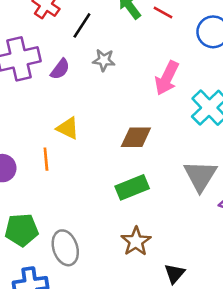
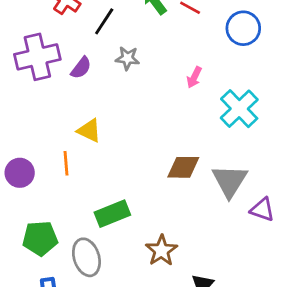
pink arrow: (167, 78) -> (194, 77), size x0.6
brown diamond: (136, 137) -> (183, 167), moved
green rectangle: (132, 187) -> (112, 214), moved

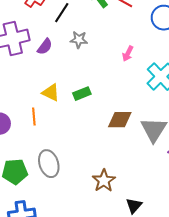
green rectangle: (112, 214) -> (82, 94), moved, size x0.7
gray ellipse: (86, 257) -> (49, 164), moved

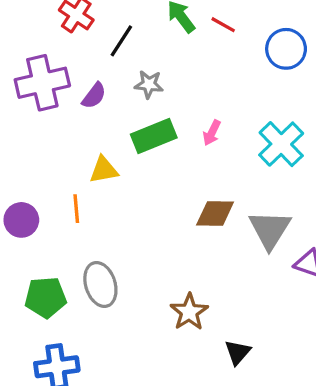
pink arrow: (128, 54) -> (212, 133), moved
yellow triangle: (51, 93) -> (104, 170), turned -36
green rectangle: (82, 94) -> (154, 136), moved, size x1.5

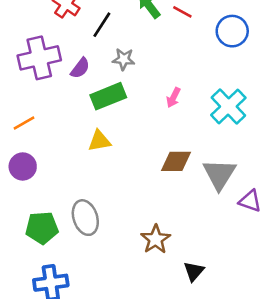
green rectangle: (154, 136) -> (108, 96), moved
yellow triangle: (104, 170) -> (99, 141), moved
orange line: (76, 209) -> (24, 123), moved, turned 65

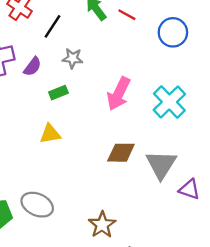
green rectangle: (108, 96) -> (58, 93), size x0.6
pink arrow: (173, 97) -> (119, 94), size x1.8
gray ellipse: (85, 218) -> (37, 205), turned -48

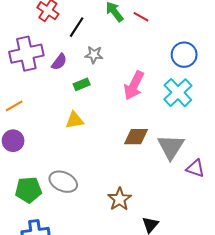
blue circle: (173, 32) -> (184, 55), moved

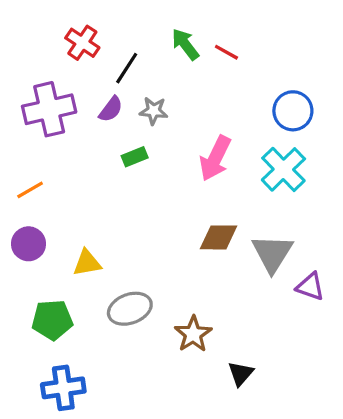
purple semicircle: (59, 62) -> (111, 109), moved
yellow triangle: (74, 120) -> (87, 263), moved
gray ellipse: (63, 182) -> (130, 309), moved, turned -44

